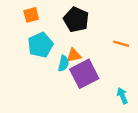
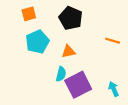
cyan semicircle: (63, 63) -> (61, 74), moved
purple square: (84, 74) -> (78, 85), moved

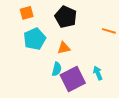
orange line: (113, 41) -> (109, 31), moved
cyan arrow: (114, 89) -> (98, 73), moved

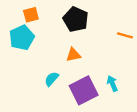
cyan pentagon: (35, 39) -> (22, 38), moved
cyan semicircle: (57, 69) -> (52, 79), moved, turned -152

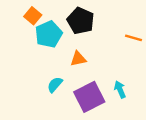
orange square: (31, 15) -> (33, 16), turned -35
cyan pentagon: (22, 38) -> (49, 34), moved

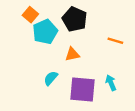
orange line: (133, 38) -> (115, 41), moved
purple square: (89, 97) -> (82, 90), turned 32

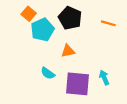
orange line: (115, 41) -> (108, 23), moved
cyan semicircle: (51, 78) -> (48, 73), turned -96

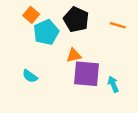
cyan semicircle: (48, 73) -> (30, 76), moved
purple square: (78, 84) -> (87, 74), moved

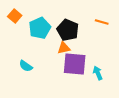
orange square: (31, 15) -> (15, 16), moved
black pentagon: (76, 20) -> (68, 30), moved

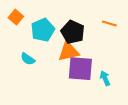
orange triangle: (64, 48) -> (69, 51), size x1.5
cyan semicircle: (26, 66) -> (28, 59), moved

